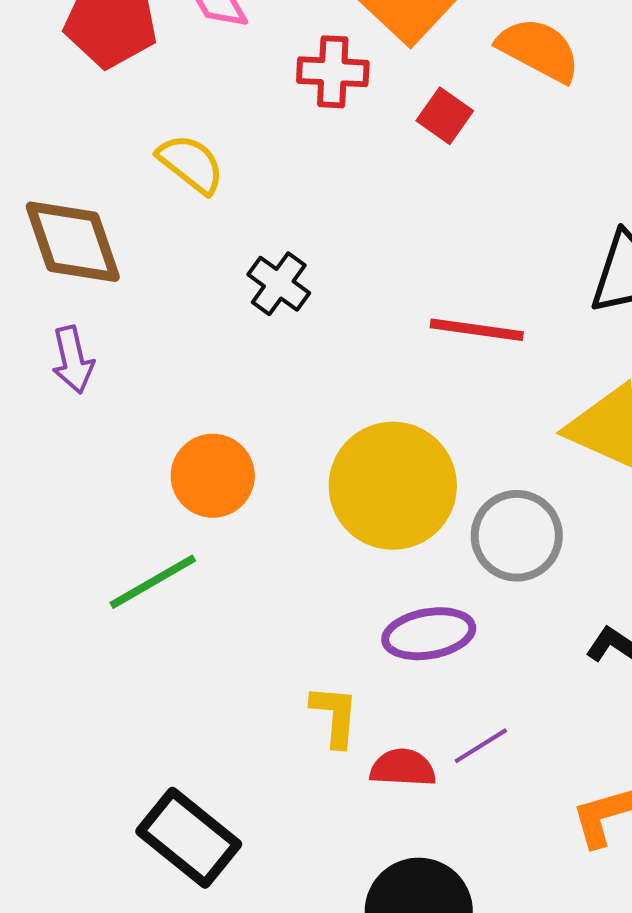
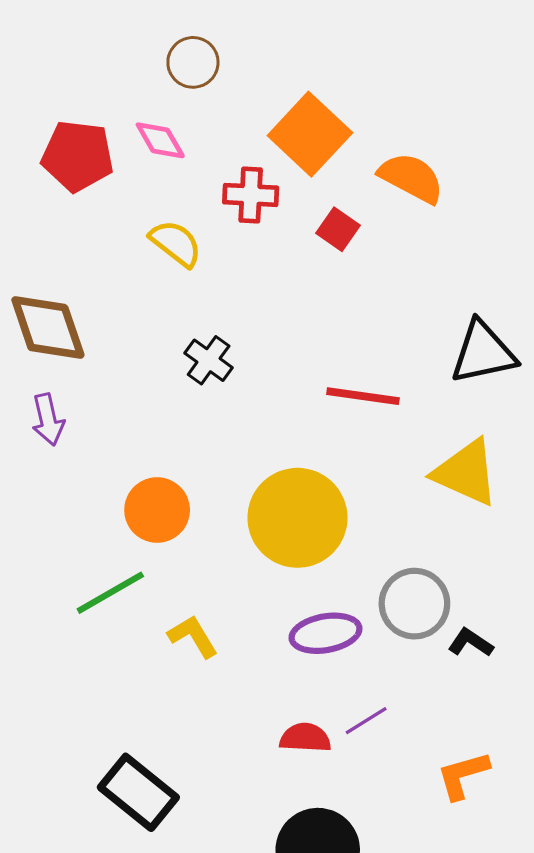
yellow semicircle: (191, 164) -> (176, 243), moved
gray circle: (517, 536) -> (414, 604), moved
yellow L-shape: (335, 716) -> (193, 636), moved, turned -36

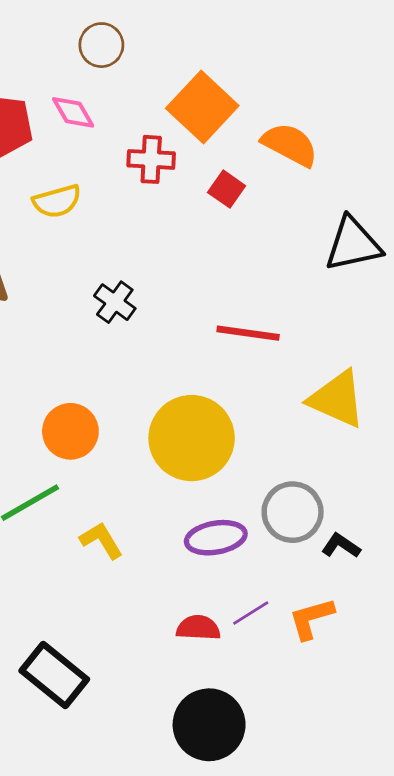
yellow semicircle: (176, 243) -> (57, 201), moved, turned 126
black triangle: (483, 352) -> (353, 244), moved
orange L-shape: (463, 775) -> (311, 618), moved

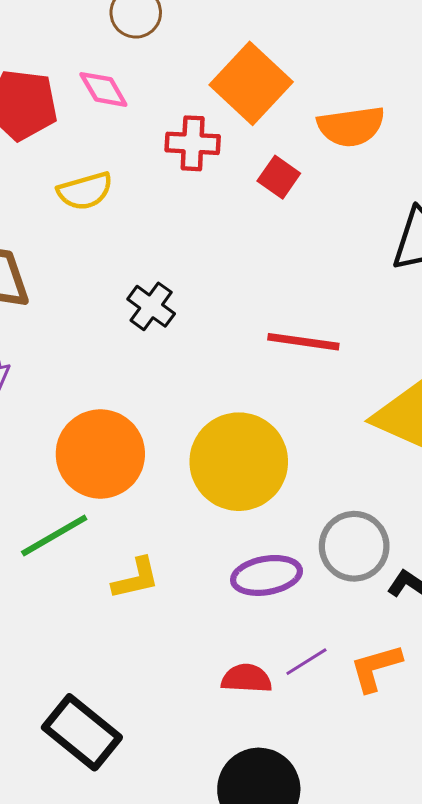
orange semicircle: (290, 145) -> (351, 126), turned 144
orange circle: (70, 431) -> (100, 454), size x1.4
yellow L-shape: (101, 540) -> (136, 579), turned 108

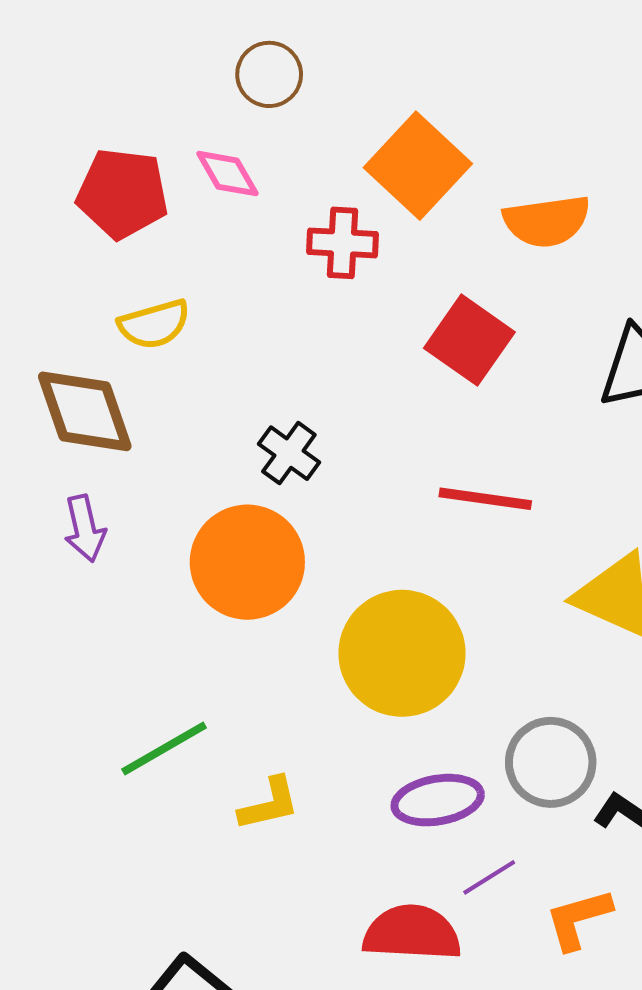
red square: (279, 177) -> (469, 340), moved, size x1.6
yellow semicircle: (85, 191) -> (154, 324), moved
orange circle: (100, 454) -> (247, 562), moved
purple line: (306, 662) -> (489, 877), moved
red semicircle: (246, 678) -> (412, 933), size x1.5

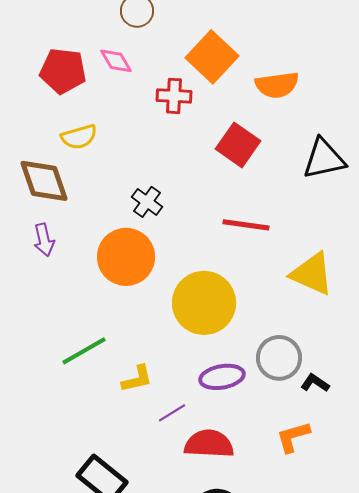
purple line: (489, 877) -> (172, 413), moved

